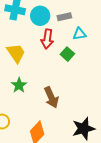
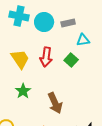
red arrow: (47, 39) -> (46, 57), moved

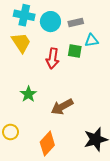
yellow trapezoid: (20, 59) -> (21, 43), moved
green square: (71, 60) -> (75, 51), moved, turned -32
brown arrow: (55, 103) -> (62, 107), turned 85

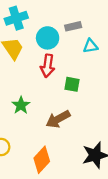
cyan cross: (24, 15) -> (16, 18), turned -30
cyan circle: (50, 22) -> (48, 38), moved
green square: (75, 51) -> (72, 84), moved

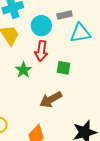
cyan triangle: (91, 46) -> (80, 33), size x1.5
green star: (21, 105) -> (23, 70), moved

